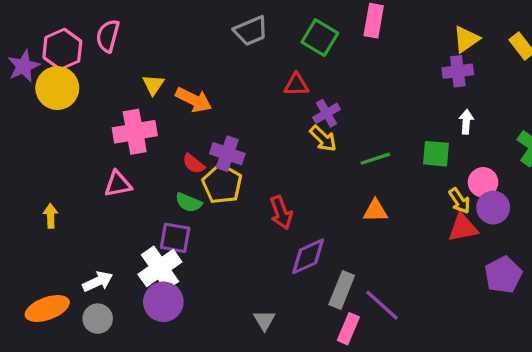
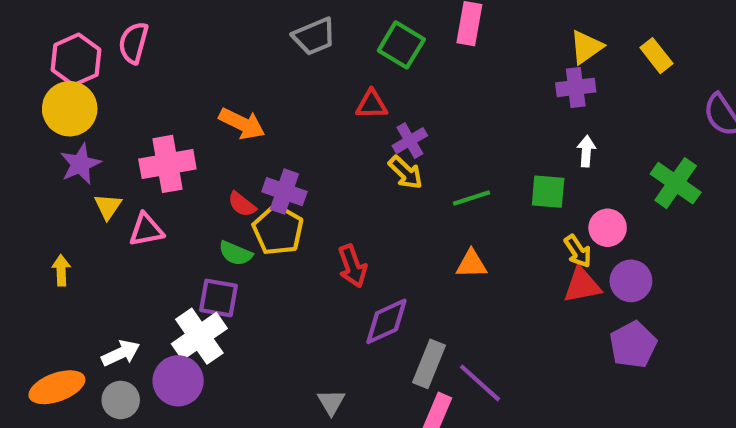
purple star: (24, 66) -> (80, 164), moved
yellow triangle: (153, 85) -> (108, 206), moved
purple circle: (493, 208) -> (631, 281), moved
purple circle: (163, 302) -> (178, 381), moved

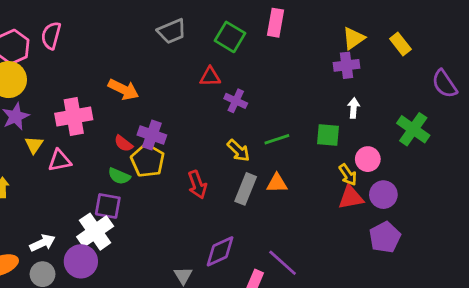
purple cross: (410, 141) -> (236, 101), turned -35
yellow arrow: (406, 172) -> (239, 151), moved
purple diamond: (386, 321) -> (220, 251), moved
gray rectangle: (429, 364) -> (246, 189), moved

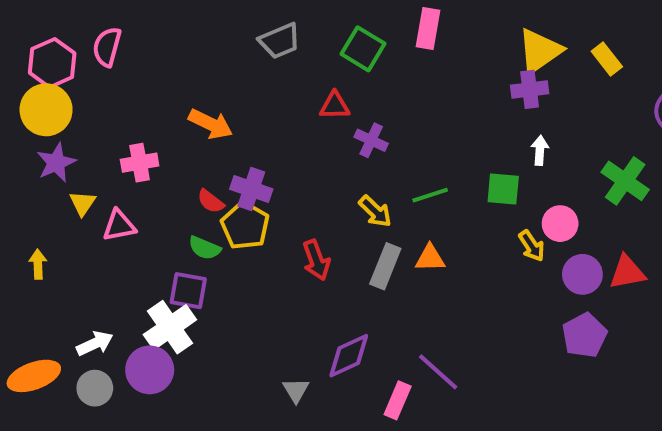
yellow triangle: (354, 38) -> (540, 51), size x1.4
pink cross: (74, 116) -> (140, 163), size x0.7
red triangle: (351, 197) -> (627, 272), moved

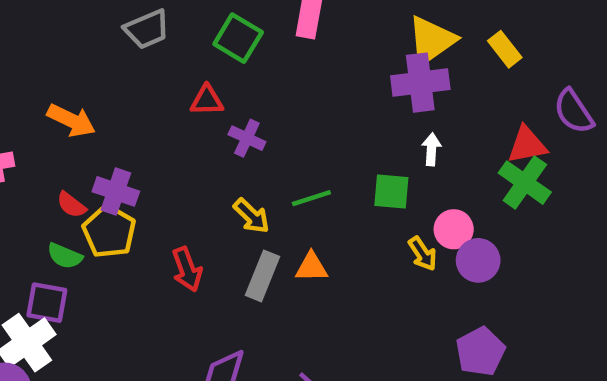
purple cross: (530, 89) -> (420, 83), size x1.4
red triangle: (627, 272) -> (527, 145), moved
purple circle: (582, 274) -> (478, 260), moved

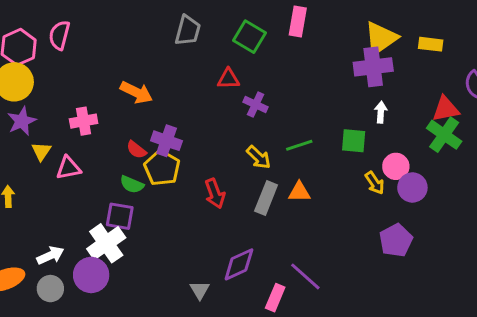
gray trapezoid: (147, 29) -> (188, 31), turned -52
yellow rectangle: (505, 49) -> (431, 44), turned -45
purple pentagon: (480, 352) -> (396, 240), moved

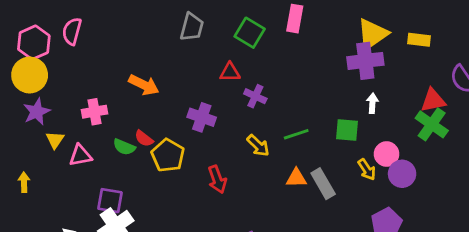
purple cross: (167, 141) -> (202, 117), moved
green semicircle: (132, 184) -> (124, 147), moved
gray rectangle: (266, 198) -> (323, 184), moved, turned -52
purple square: (120, 216) -> (110, 201), moved

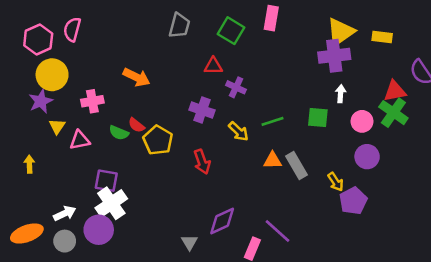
yellow circle: (30, 75) -> (52, 75), moved
purple cross: (202, 117) -> (202, 110), moved
pink circle: (387, 154) -> (362, 121), moved
yellow arrow: (367, 170) -> (336, 182), moved

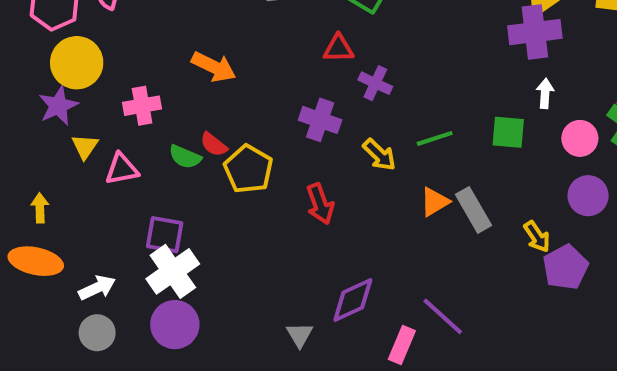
orange triangle: (273, 160) -> (435, 202), turned -30
purple circle: (99, 230) -> (175, 325), moved
orange ellipse: (27, 233) -> (36, 261), moved, turned 32

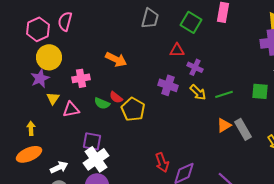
yellow arrow: (379, 155) -> (198, 92), moved
red arrow: (320, 204) -> (162, 162), moved
orange ellipse: (36, 261) -> (29, 154), turned -35

